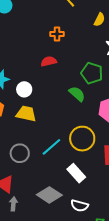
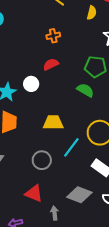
white circle: (24, 89) -> (31, 84), moved
yellow trapezoid: (26, 114) -> (53, 122), moved
gray arrow: (13, 204) -> (54, 213), moved

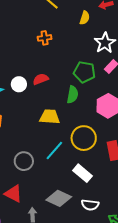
red semicircle: (51, 64) -> (41, 79), moved
green semicircle: (85, 90) -> (72, 95), turned 66
yellow trapezoid: (53, 122) -> (50, 117), moved

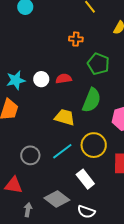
green pentagon: (84, 72) -> (98, 64), moved
green semicircle: (72, 95) -> (92, 100), size x1.4
red triangle: (13, 194) -> (14, 185), turned -30

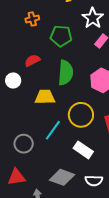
white circle: (41, 79) -> (13, 81), moved

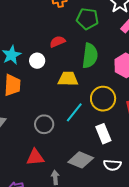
white rectangle: (83, 150) -> (103, 134), turned 30

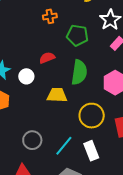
cyan line: (74, 112) -> (64, 146), moved

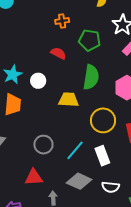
red semicircle: (47, 58) -> (58, 53), moved, turned 49

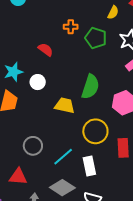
green pentagon: (90, 40) -> (96, 38), moved
red semicircle: (58, 53) -> (46, 50), moved

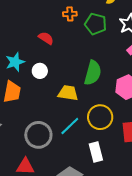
gray circle: (33, 146) -> (38, 135), size x1.4
cyan line: (63, 157) -> (70, 126), moved

